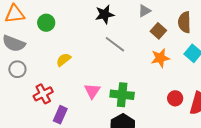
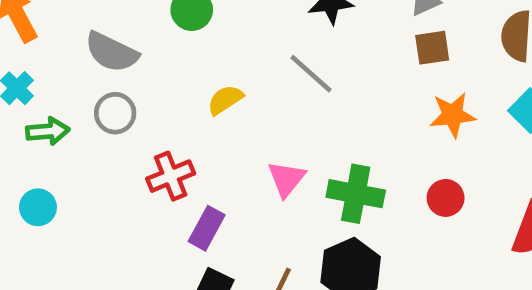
brown square: (158, 31) -> (432, 48), moved, turned 35
gray line: (115, 44) -> (311, 74), moved
red circle: (175, 98) -> (446, 198), moved

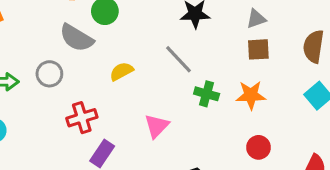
gray semicircle: (112, 52) -> (77, 38), moved
orange star: (453, 115) -> (251, 95), moved
green cross: (356, 194) -> (207, 94), moved, size x0.7

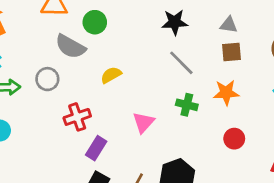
gray triangle: (256, 19) -> (229, 25), turned 30
gray line: (178, 59) -> (181, 63), moved
green cross: (207, 94) -> (187, 105), moved

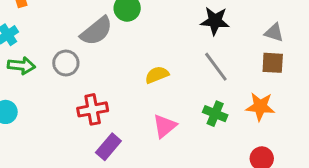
gray semicircle: (70, 47) -> (96, 31), turned -76
yellow semicircle: (111, 75) -> (157, 75), moved

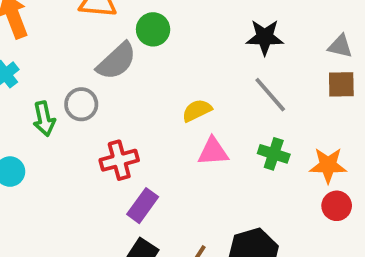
green arrow: (21, 66) -> (44, 119), moved, turned 76
orange star: (260, 107) -> (328, 165), moved
pink triangle: (165, 126) -> (213, 152), moved, turned 40

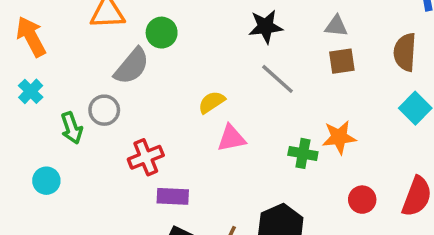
green cross: (274, 154) -> (303, 153), moved
purple rectangle: (143, 206) -> (173, 196), turned 64
red circle: (337, 206) -> (362, 200), moved

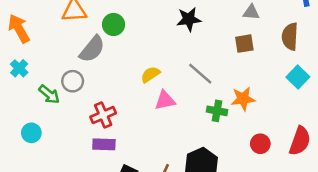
gray triangle: (336, 26) -> (251, 12), moved
gray line: (277, 79) -> (200, 74), moved
green arrow: (72, 128) -> (49, 94), turned -30
purple rectangle: (173, 196) -> (104, 144), moved

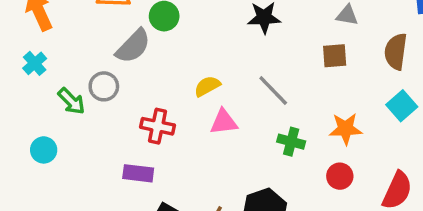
orange star: (243, 99) -> (346, 129), moved
red cross: (103, 115) -> (157, 126), moved, turned 30
red circle: (260, 144) -> (340, 176), moved

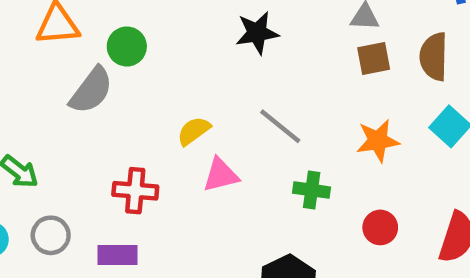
brown square: (335, 56) -> (374, 58), moved
gray circle: (104, 86) -> (51, 235), moved
orange star: (346, 129) -> (378, 141), moved

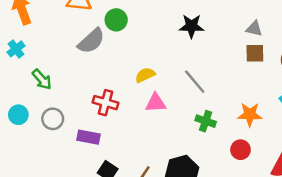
orange star: (378, 141) -> (250, 114), moved

